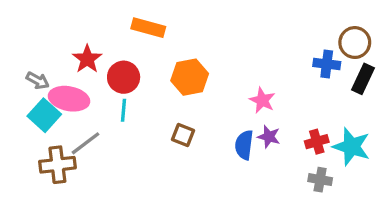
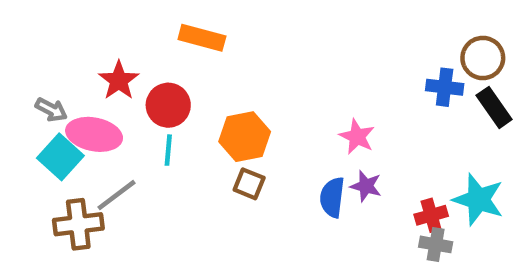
orange hexagon: (190, 77) -> (245, 137), moved
black rectangle: (363, 79) -> (494, 107), turned -60
red cross: (317, 142) -> (431, 215), moved

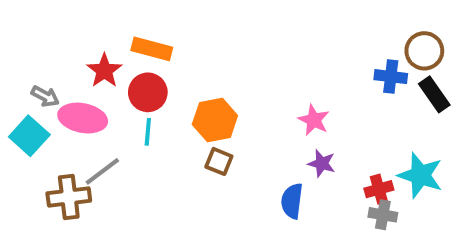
orange rectangle: (202, 38) -> (152, 49), moved
cyan square: (60, 157) -> (29, 136), moved
blue semicircle: (332, 197) -> (292, 201), moved

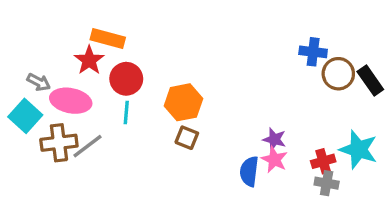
orange rectangle: (152, 49) -> (108, 38), moved
brown circle: (424, 51) -> (338, 74), moved
blue cross: (391, 77) -> (313, 52), moved
pink star: (314, 120) -> (274, 160), moved
brown cross: (69, 197) -> (59, 143), moved

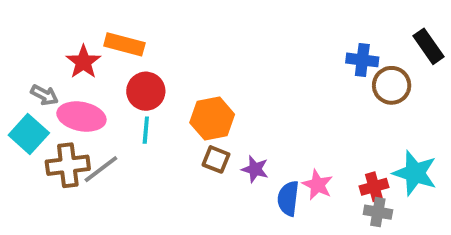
red star: (89, 60) -> (83, 62), moved
black rectangle: (370, 80) -> (429, 46), moved
purple star: (274, 139) -> (255, 169), moved

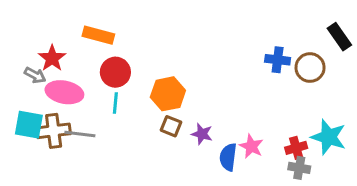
blue cross: (362, 60) -> (278, 60), moved
red star: (83, 62) -> (52, 58), moved
cyan square: (29, 134) -> (29, 125), moved, turned -32
gray line: (101, 169) -> (80, 134), turned 44

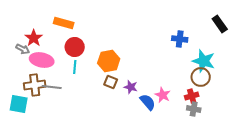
brown circle: (310, 68) -> (201, 77), moved
cyan square: (29, 125) -> (19, 104), moved
cyan star: (329, 137) -> (204, 61), moved
blue semicircle: (228, 157) -> (148, 102), turned 132

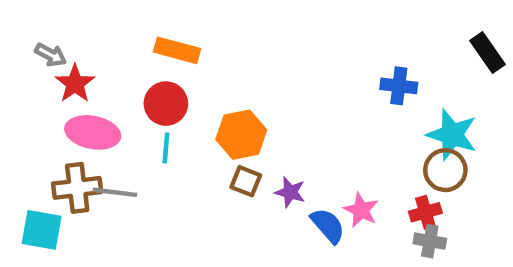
orange rectangle: (64, 23) -> (177, 50), moved
gray arrow: (23, 49) -> (51, 55), moved

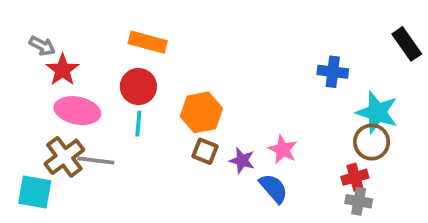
brown cross: (77, 188) -> (64, 157), turned -30
pink star: (361, 210) -> (283, 149), moved

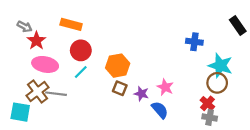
orange rectangle: (148, 42) -> (71, 24), moved
cyan line: (138, 124) -> (81, 72), turned 40
red cross: (355, 177) -> (207, 103), turned -32

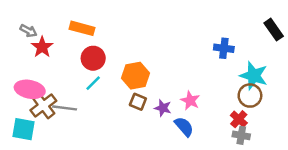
pink ellipse: (45, 64) -> (30, 89), moved

